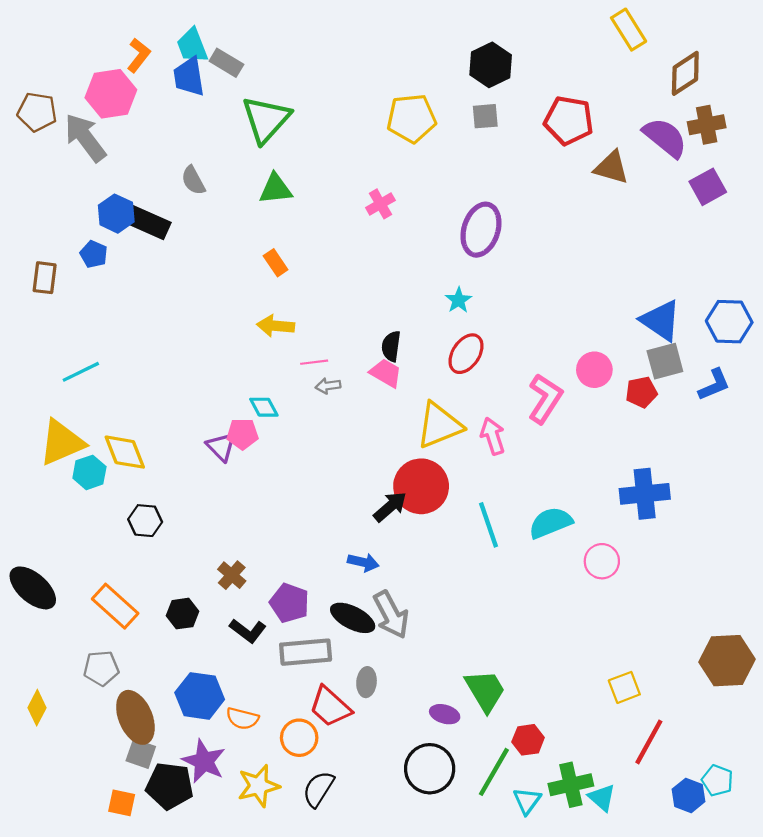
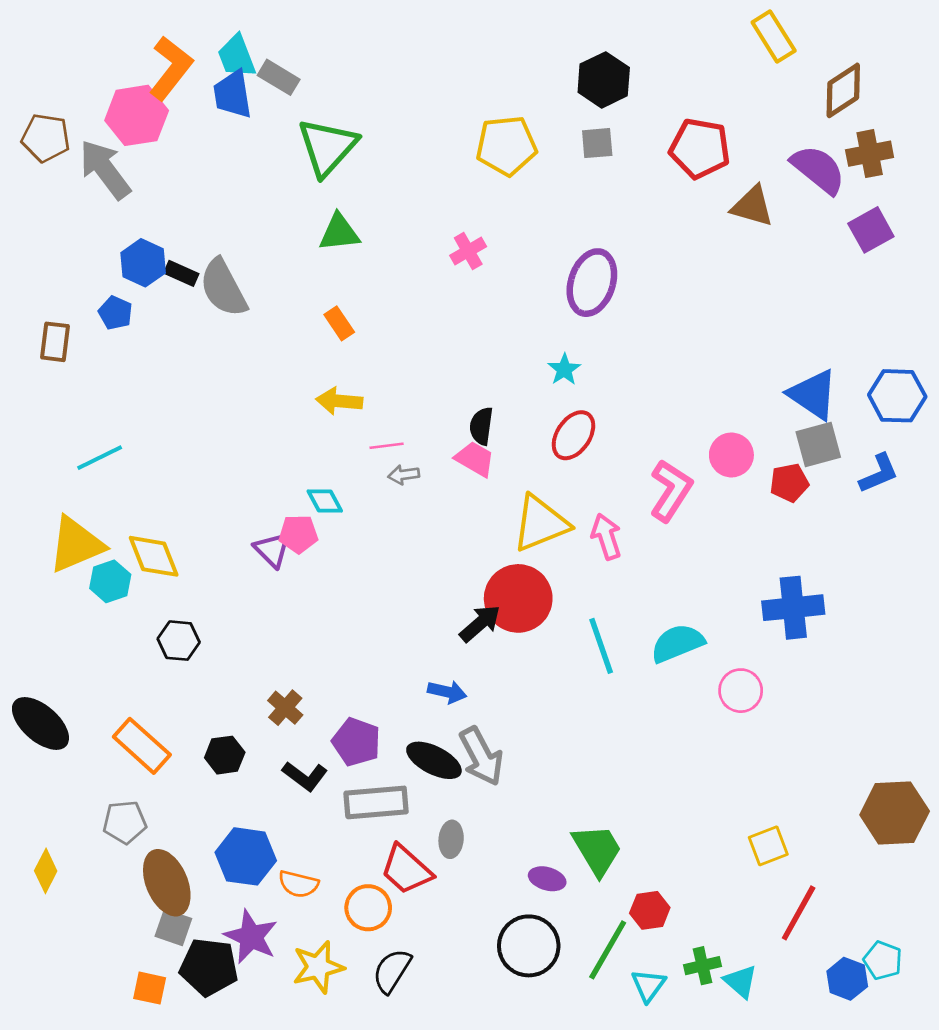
orange L-shape: (139, 55) -> (171, 68), size x1.5
gray semicircle: (193, 180) -> (223, 288), moved, size x1.6
black rectangle: (147, 222) -> (181, 273), size x0.6
green cross: (571, 785) -> (702, 966), size x0.7

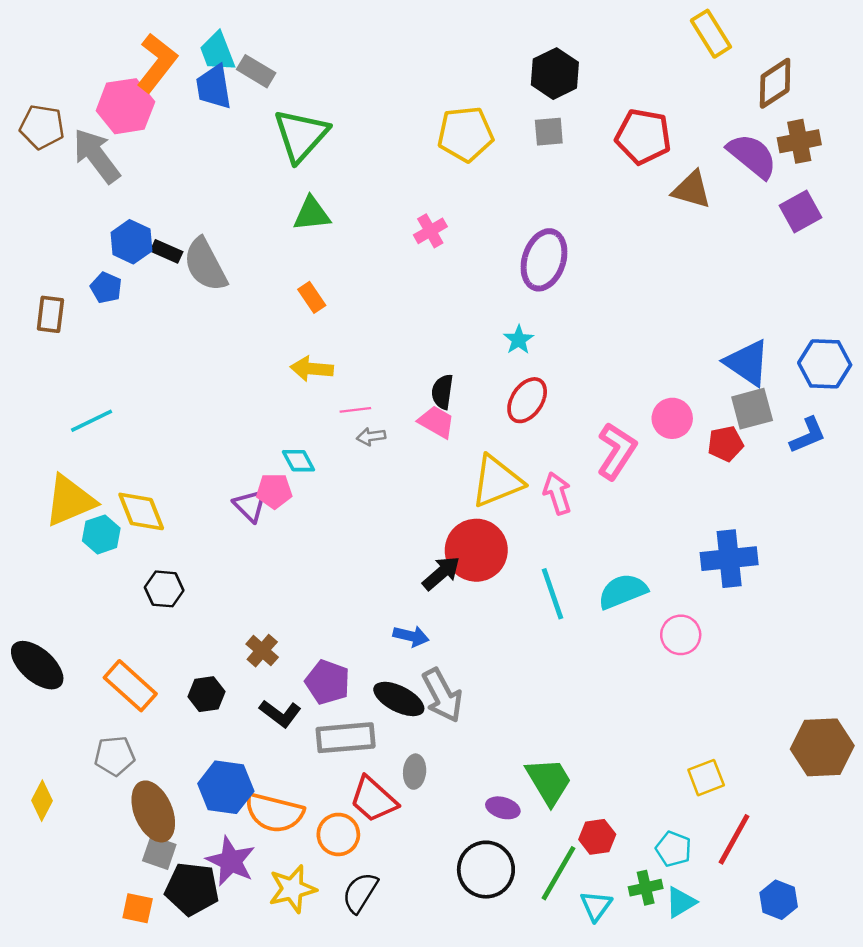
orange semicircle: (298, 884) -> (274, 813), size x1.6
cyan pentagon: (883, 960) -> (673, 849), moved
cyan triangle: (741, 981) -> (681, 902), turned 48

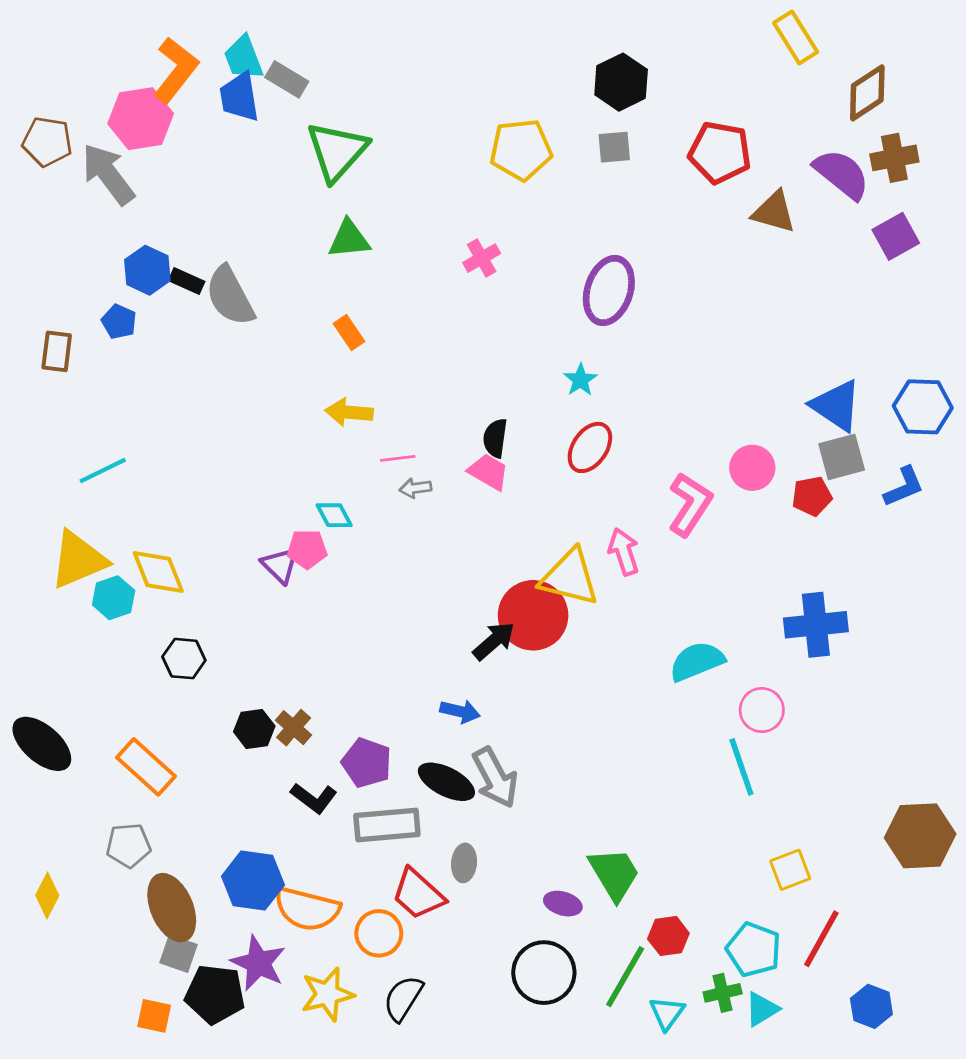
yellow triangle: (497, 481) -> (570, 577), moved, turned 36
cyan line: (552, 594) -> (741, 767), moved
black hexagon: (206, 694) -> (254, 729), moved
cyan pentagon: (673, 849) -> (754, 950), size x1.4

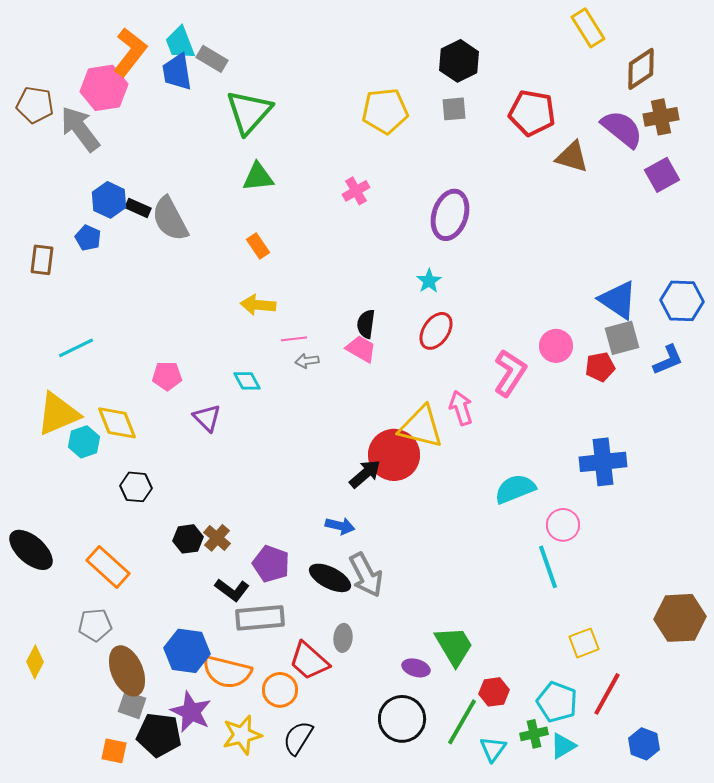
pink pentagon: (307, 549) -> (167, 376), moved
gray rectangle: (387, 825) -> (260, 618), moved

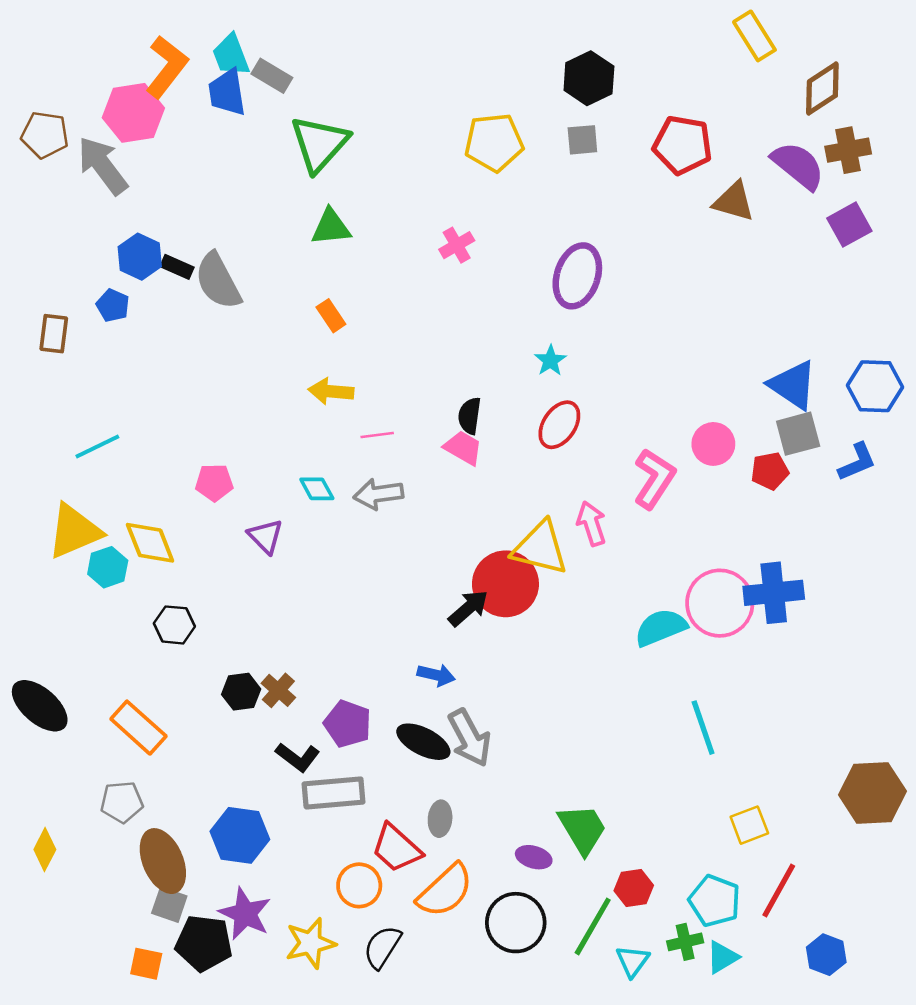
gray arrow: (307, 361) -> (378, 494), moved, size x1.6
pink circle: (563, 525) -> (720, 603), moved, size x1.6
orange semicircle: (227, 672) -> (445, 891), moved, turned -57

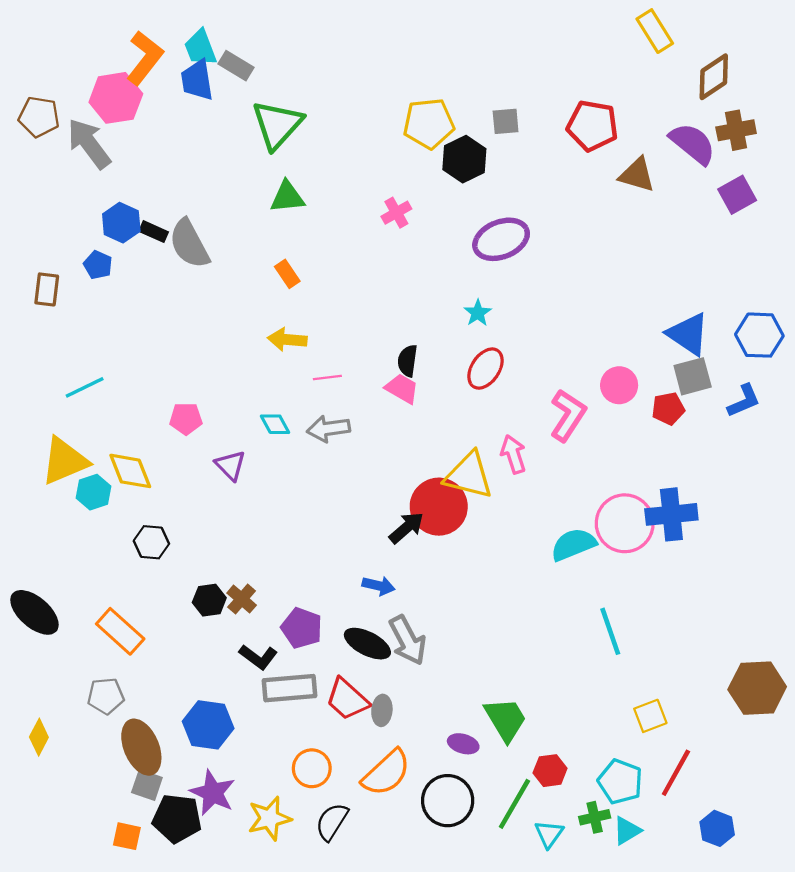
black hexagon: (589, 78) -> (464, 159), moved
purple ellipse: (577, 276) -> (501, 239), turned 50
red trapezoid: (396, 848) -> (347, 699), moved

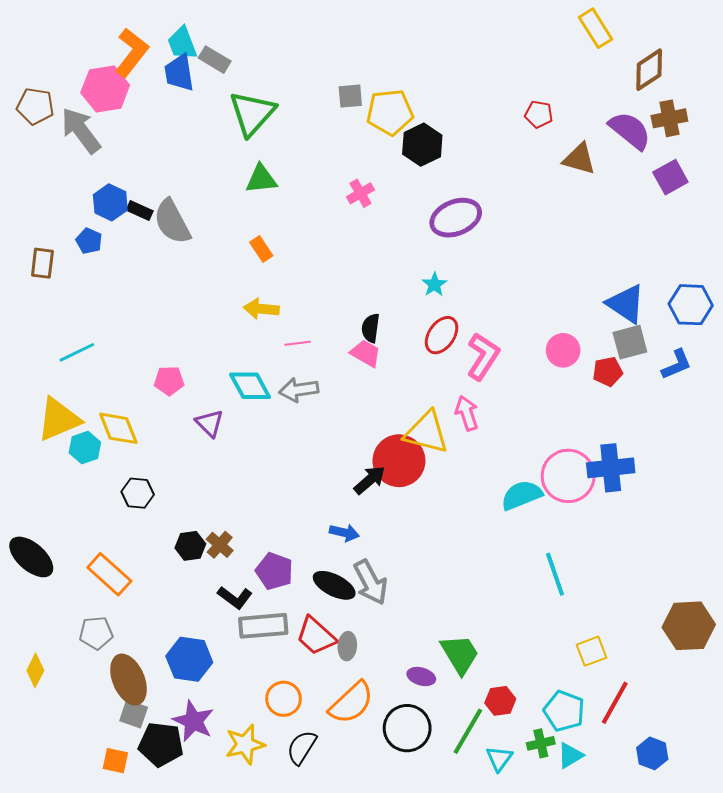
gray square: (506, 121) -> (350, 96), moved
red pentagon: (592, 126) -> (539, 114), size x0.6
pink L-shape: (568, 415) -> (483, 356), moved
cyan diamond: (275, 424) -> (250, 386), size x1.5

